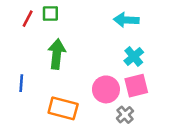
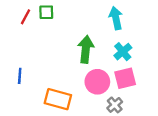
cyan arrow: (126, 20) -> (116, 18), turned 75
green arrow: (57, 54) -> (86, 49), moved

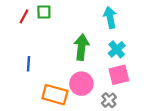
blue line: (20, 76) -> (28, 64), moved
pink circle: (97, 82) -> (81, 84), moved

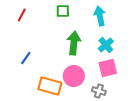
green square: (44, 12) -> (63, 11), moved
blue line: (28, 64) -> (26, 58), turned 32
gray cross: (109, 100) -> (99, 91), turned -32

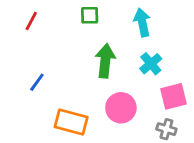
pink square: (108, 68) -> (174, 96), moved
pink circle: (74, 76) -> (121, 108), moved
gray cross: (99, 91) -> (166, 129), moved

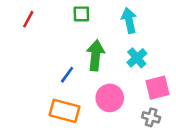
blue line: (37, 82) -> (67, 75), moved

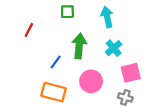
red line: (28, 19) -> (29, 30), moved

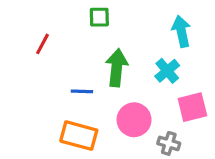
cyan arrow: (107, 17) -> (181, 31), moved
blue line: (56, 62) -> (82, 91), turned 56
gray cross: (125, 97) -> (169, 143), moved

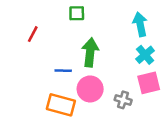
cyan cross: (167, 71) -> (145, 55), moved
pink circle: (134, 120) -> (90, 89), moved
gray cross: (169, 143) -> (123, 100), moved

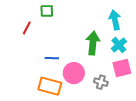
green square: (77, 13) -> (47, 11), moved
green arrow: (90, 52) -> (93, 43), moved

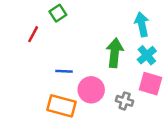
green square: (47, 11) -> (58, 13), turned -32
pink square: (122, 68) -> (150, 84), turned 30

